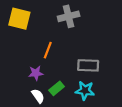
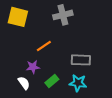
orange line: (48, 50) -> (44, 46), turned 35
white semicircle: (38, 96) -> (24, 83), moved

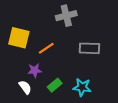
yellow square: (18, 17) -> (19, 38), moved
gray rectangle: (81, 60) -> (89, 48), moved

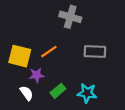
gray cross: (66, 16) -> (70, 17), turned 30
yellow square: (19, 38) -> (20, 56), moved

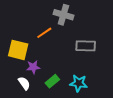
orange line: (49, 52) -> (44, 33), moved

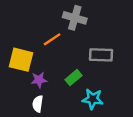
green rectangle: (52, 81) -> (74, 78), moved
white semicircle: (24, 83) -> (38, 104), moved, turned -136

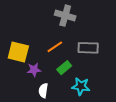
orange line: (52, 39) -> (55, 47), moved
white semicircle: (38, 104) -> (43, 91), moved

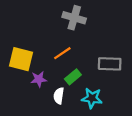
gray rectangle: (88, 48) -> (110, 64), moved
white semicircle: (43, 91) -> (59, 96), moved

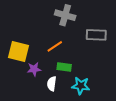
gray rectangle: (110, 64) -> (96, 35), moved
green rectangle: (73, 77) -> (64, 67), turned 48

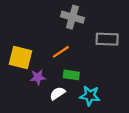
white semicircle: (52, 84) -> (57, 93), turned 48

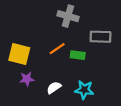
green rectangle: (71, 75) -> (78, 55), moved
purple star: (38, 77) -> (27, 79), moved

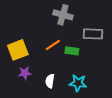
yellow square: (19, 54) -> (18, 50), turned -35
white semicircle: (54, 88) -> (50, 81), turned -48

